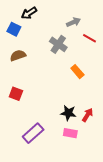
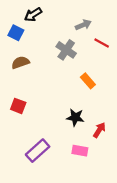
black star: (68, 113) -> (75, 117), moved

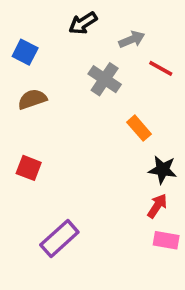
black arrow: (33, 14) -> (83, 23), moved
black star: (75, 117) -> (163, 170), moved
pink rectangle: (80, 151) -> (166, 240), moved

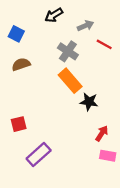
orange rectangle: (139, 128) -> (70, 81), moved, size x1.5
red square: (29, 168) -> (19, 124), moved, turned -35
black star: (163, 170) -> (89, 102), moved

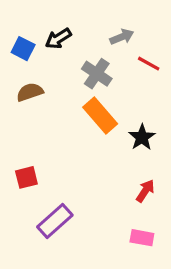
black arrow: (54, 15) -> (58, 38), moved
black star: (89, 102) -> (142, 137), moved, turned 30
pink rectangle: (108, 156) -> (142, 238), moved

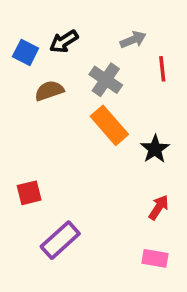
red line: (149, 64) -> (162, 69), turned 55
brown semicircle: (30, 92) -> (49, 91), moved

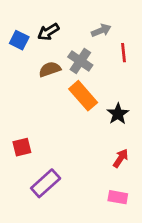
brown semicircle: (49, 91) -> (50, 69), moved

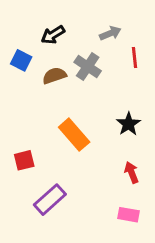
blue square: (19, 40) -> (21, 60), moved
orange rectangle: (83, 96) -> (74, 135), moved
red arrow: (121, 158) -> (132, 172), turned -54

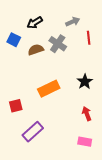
orange rectangle: (74, 135) -> (49, 89), turned -75

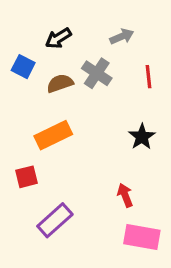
red line: (89, 38) -> (149, 77), moved
orange rectangle: (49, 89) -> (53, 135), moved
red arrow: (87, 114) -> (125, 195), moved
pink rectangle: (85, 142) -> (142, 237), size x1.5

